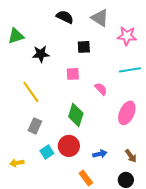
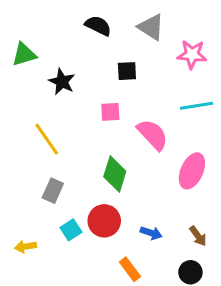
black star: (41, 54) -> (62, 82), turned 30
pink semicircle: (101, 89) -> (153, 135), size x1.6
blue arrow: (100, 154) -> (151, 233), turned 32

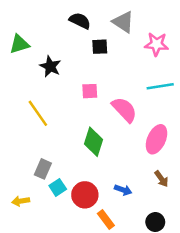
black square: (127, 71) -> (100, 47), moved
gray rectangle: (53, 191) -> (43, 169), moved
red circle: (104, 221) -> (85, 195), moved
brown arrow: (198, 236) -> (161, 179), moved

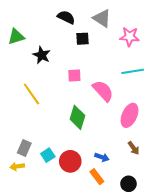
gray rectangle: (43, 169) -> (24, 148), moved
orange rectangle: (106, 220) -> (97, 177), moved

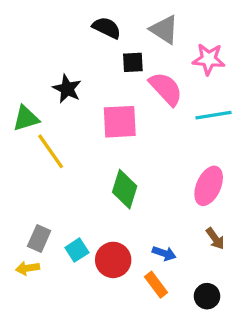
green triangle: (16, 37) -> (26, 118), moved
pink square: (74, 75) -> (120, 122), size x1.6
pink semicircle: (103, 91) -> (166, 89), moved

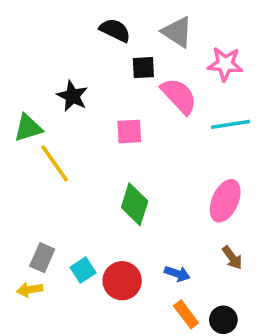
pink square: (120, 122) -> (129, 131), size x0.7
orange rectangle: (156, 285) -> (186, 314), moved

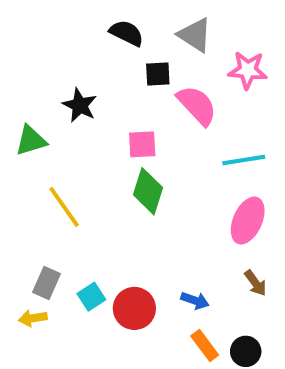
cyan line: (230, 124) -> (244, 160), moved
yellow line: (55, 163) -> (64, 207), moved
green diamond: (135, 204) -> (148, 191), moved

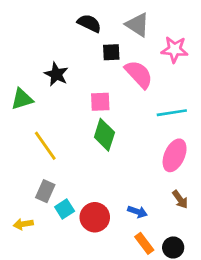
gray rectangle: (46, 283) -> (45, 191), moved

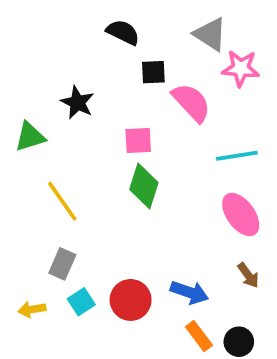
gray triangle: (137, 25) -> (210, 34), moved
pink ellipse: (175, 155) -> (241, 215), turned -60
cyan square: (65, 209) -> (81, 302), moved
blue arrow: (137, 212) -> (189, 292), size x1.4

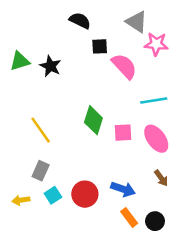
green triangle: (30, 137) -> (20, 61), moved
pink square: (138, 140) -> (123, 133), moved

